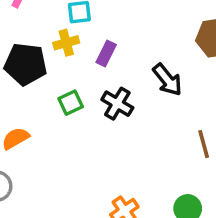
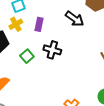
black arrow: (167, 80) -> (75, 19), moved

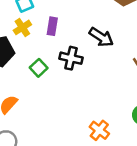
black arrow: (75, 19) -> (101, 37), moved

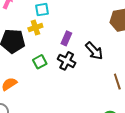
purple rectangle: (52, 26) -> (66, 38), moved

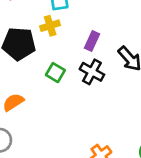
green square: (40, 62) -> (55, 73), turned -32

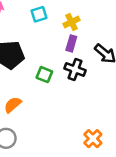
yellow cross: (50, 26) -> (71, 22), moved

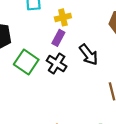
green square: (44, 75) -> (26, 62), size x1.5

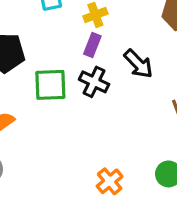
green square: (26, 62) -> (50, 85), turned -30

